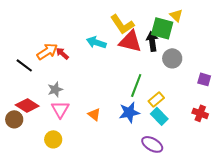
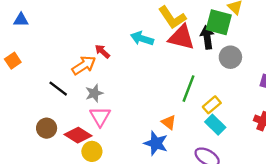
orange arrow: (47, 51) -> (84, 65), moved
black line: (24, 65) -> (58, 89), moved
red diamond: (27, 105) -> (78, 135), moved
blue star: (129, 112) -> (156, 143), moved, turned 30
orange triangle: (94, 114) -> (169, 122), moved

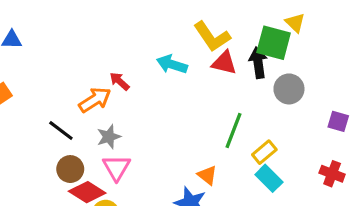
red triangle: (182, 37) -> (224, 63), size x0.7
brown circle: (47, 128) -> (70, 169), moved

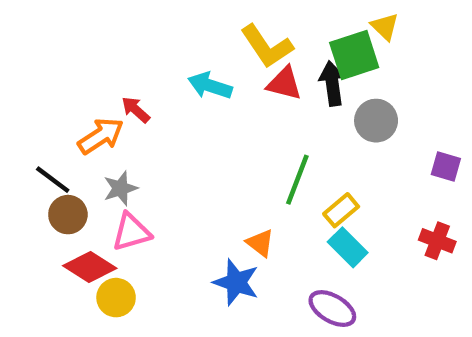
green square: (274, 43) -> (354, 55), turned -33
pink triangle: (116, 168) -> (131, 232), turned 44
brown circle: (70, 169) -> (68, 215), moved

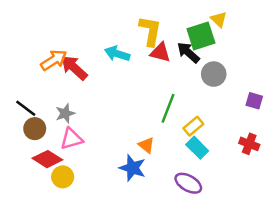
yellow L-shape: (267, 46) -> (150, 31), turned -136
black arrow: (332, 83) -> (188, 52), turned -40
red arrow: (136, 110) -> (74, 68), size x1.6
orange arrow: (101, 136) -> (54, 60), moved

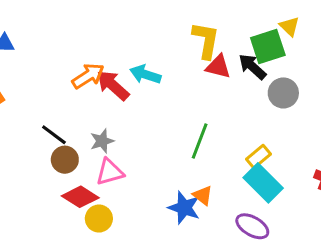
cyan arrow: (117, 54) -> (145, 74), moved
green line: (168, 108) -> (200, 141), moved
orange triangle: (146, 145) -> (203, 195), moved
cyan rectangle: (197, 148) -> (263, 183), size x1.4

